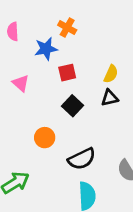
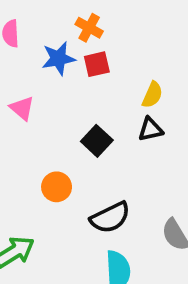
red square: (67, 73) -> (97, 64), moved

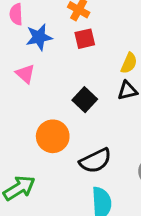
blue star: (58, 58) -> (39, 37), moved
orange circle: (57, 187) -> (53, 136), size x1.4

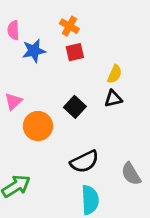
pink triangle: (25, 74) -> (13, 101), moved, turned 36
orange circle: (53, 136) -> (38, 126), moved

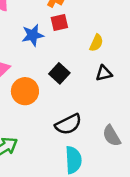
blue star: (34, 51) -> (33, 35), moved
black triangle: (113, 99) -> (104, 73), moved

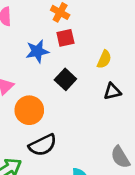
black square: (59, 73) -> (65, 79), moved
black semicircle: (68, 124) -> (43, 145), moved

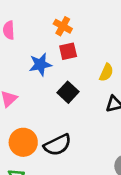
orange circle: (29, 110) -> (23, 142), moved
black semicircle: (43, 145) -> (58, 145), moved

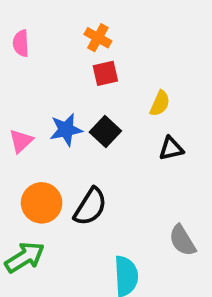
blue star: (40, 64) -> (66, 130), moved
black semicircle: (58, 145) -> (90, 207), turned -32

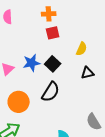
orange cross: (98, 38) -> (49, 14), turned -32
black semicircle: (90, 207) -> (51, 92), moved

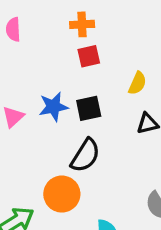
black square: (53, 64) -> (89, 108), turned 35
orange circle: (19, 102) -> (62, 194), moved

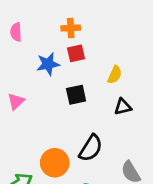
blue star: (53, 107) -> (48, 64), moved
black semicircle: (85, 155) -> (91, 148), moved

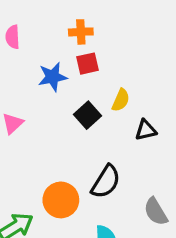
yellow semicircle: (115, 75) -> (121, 100), moved
black square: (76, 95) -> (87, 115), turned -30

